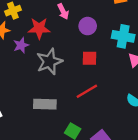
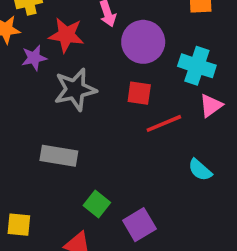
purple circle: (88, 26) -> (143, 42), size x1.5
red line: (87, 91) -> (164, 123), moved

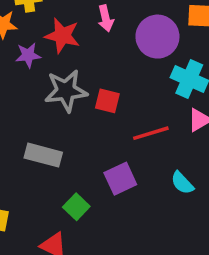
purple circle: (143, 42) -> (157, 37), moved
red square: (139, 93) -> (107, 101), moved
purple square: (139, 225) -> (120, 179), moved

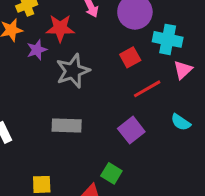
red square: (107, 101) -> (130, 57), moved, turned -30
green square: (76, 207) -> (111, 173), moved

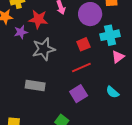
cyan cross: (168, 39) -> (110, 35), turned -30
red line: (147, 89) -> (81, 67), moved

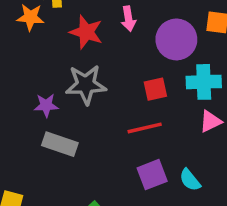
purple star: (21, 32) -> (46, 105), moved
purple square: (79, 94) -> (152, 175), moved

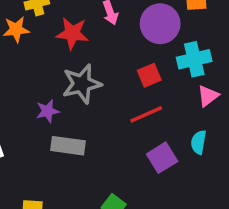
cyan semicircle: (190, 180) -> (199, 142), moved, turned 60

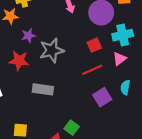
red star: (72, 33) -> (19, 61), moved
pink triangle: (208, 96) -> (120, 59), moved
purple star: (48, 111) -> (28, 36), moved

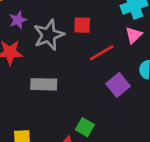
red square: (94, 45) -> (82, 25), moved, turned 32

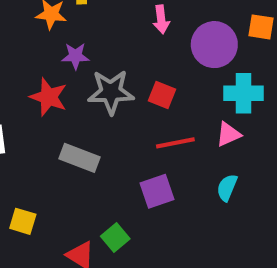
purple square: (118, 85) -> (157, 191), moved

